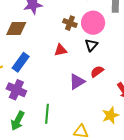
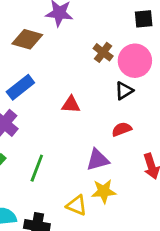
red triangle: (61, 50) -> (71, 105), moved
purple triangle: (77, 82) -> (98, 160), moved
yellow star: (110, 115) -> (104, 191), moved

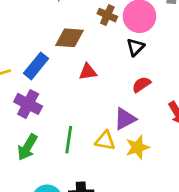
brown diamond: (27, 39) -> (69, 38), moved
yellow triangle: (77, 205) -> (105, 141), moved

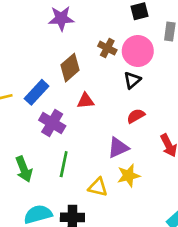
brown diamond: (69, 38) -> (70, 68), turned -48
purple cross: (28, 104) -> (52, 123), moved
yellow triangle: (105, 141) -> (98, 187), moved
green arrow: (27, 147) -> (24, 169), turned -55

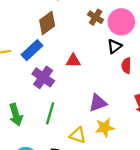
brown diamond: (70, 68) -> (47, 23), moved
red semicircle: (136, 116) -> (126, 66), moved, turned -63

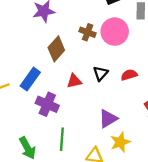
brown diamond: (47, 23) -> (56, 49), moved
black triangle: (114, 46) -> (101, 73), moved
red semicircle: (126, 66) -> (129, 75), turned 84

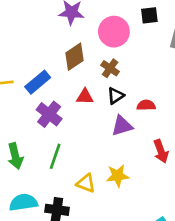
brown cross: (88, 32) -> (110, 68), moved
pink circle: (115, 32) -> (114, 32), moved
purple triangle: (108, 119) -> (122, 126), moved

